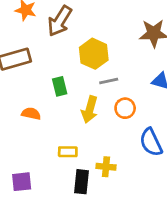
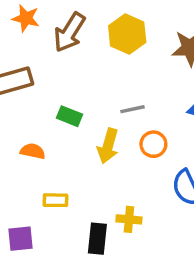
yellow hexagon: (94, 54) -> (127, 34), moved
green rectangle: (60, 86) -> (69, 116), turned -54
yellow rectangle: (68, 152) -> (55, 200), moved

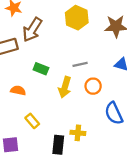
brown arrow: (69, 32) -> (32, 30), moved
yellow rectangle: (55, 200) -> (32, 121), turned 48

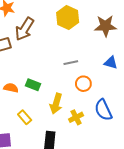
green rectangle: (41, 69) -> (33, 85), moved
yellow arrow: (65, 87) -> (56, 104), moved
yellow cross: (78, 133) -> (76, 117), moved, turned -32

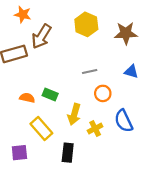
yellow rectangle: (25, 117) -> (41, 129), size x1.5

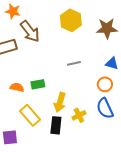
brown arrow: (41, 36) -> (30, 31), turned -70
orange circle: (103, 93) -> (105, 84), moved
green rectangle: (50, 95) -> (38, 84), turned -32
black rectangle: (68, 153) -> (56, 125), moved

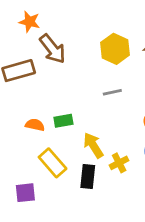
yellow hexagon: (71, 20) -> (115, 49), moved
yellow arrow: (60, 102) -> (93, 145), turned 132

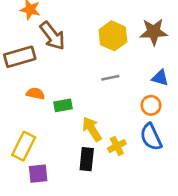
orange semicircle: (35, 125) -> (35, 94), moved
yellow rectangle: (53, 163) -> (24, 146), moved, turned 68
purple square: (25, 193) -> (38, 174), moved

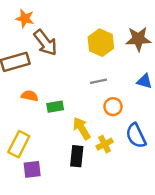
orange circle: (151, 105) -> (113, 107), moved

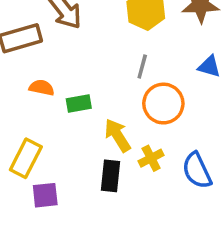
gray line: (99, 81) -> (142, 66), turned -63
orange circle: (113, 107) -> (163, 104), size x1.5
blue semicircle: (136, 136) -> (197, 171), moved

